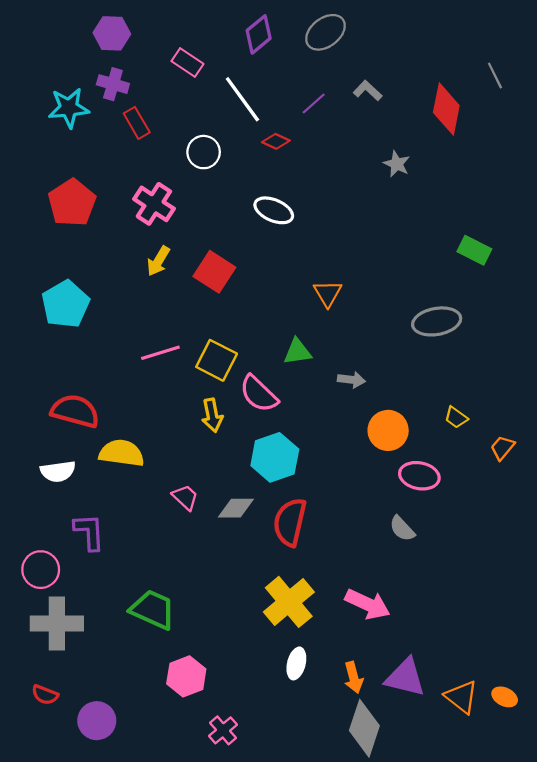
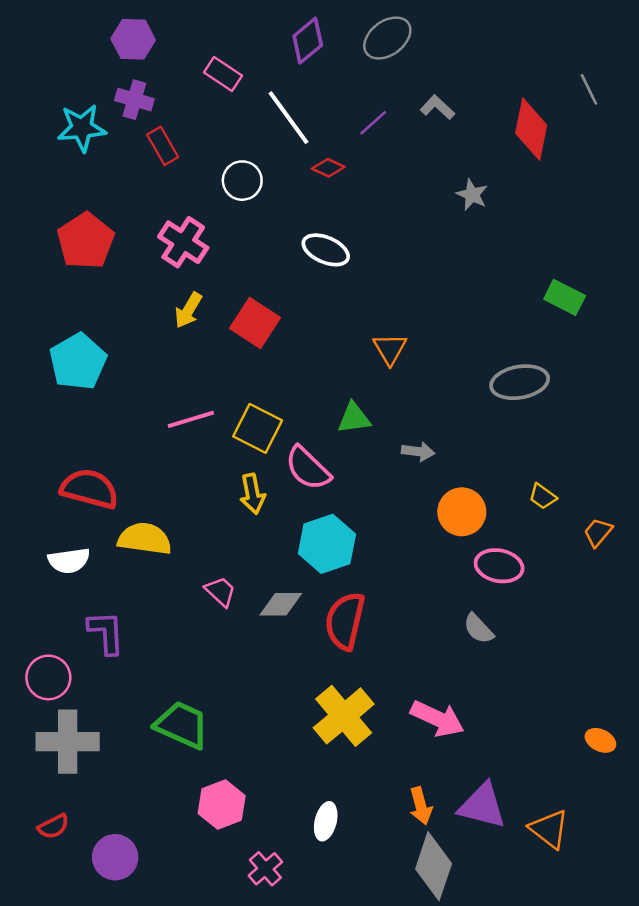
white ellipse: (296, 663) -> (326, 821), moved
red semicircle: (45, 695) -> (53, 826), turned -48
orange ellipse: (505, 697) -> (600, 740), moved

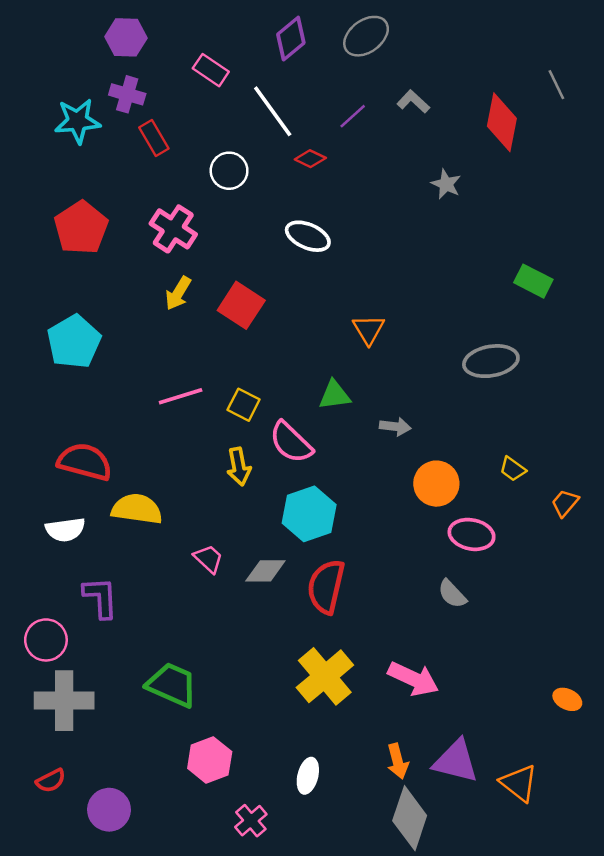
yellow square: (258, 428) -> (244, 405), size x0.7

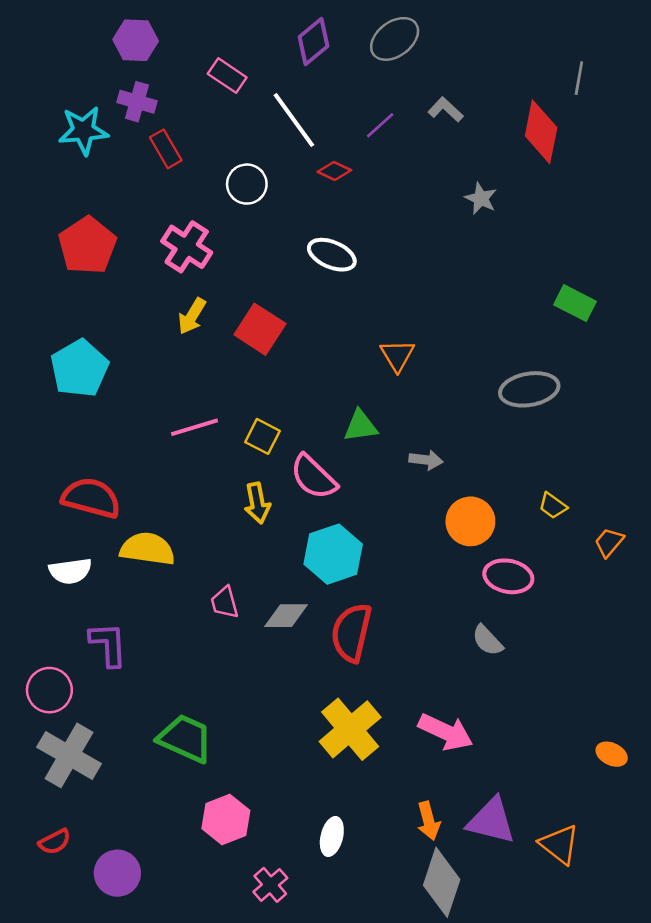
gray line: (556, 85) -> (579, 78), moved, turned 36
pink trapezoid: (208, 559) -> (225, 602), turned -148
gray cross: (64, 701) -> (69, 755), turned 30

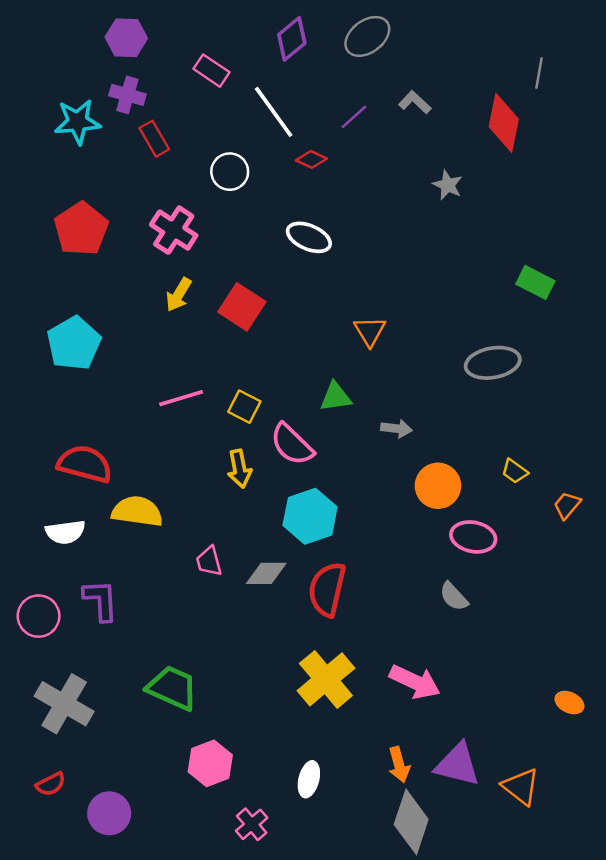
pink circle: (49, 690) -> (39, 616), moved

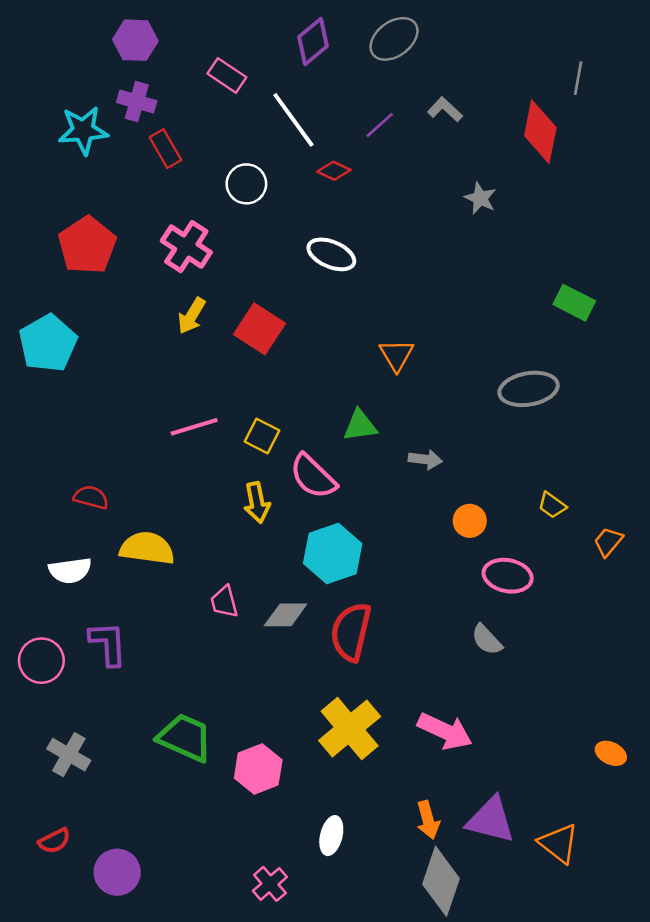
cyan pentagon: (74, 343) -> (48, 343), moved
red semicircle: (85, 464) -> (91, 497), size x0.6
orange circle: (438, 486) -> (470, 521), size x0.7
gray cross: (64, 704) -> (69, 755), size x0.7
pink hexagon: (210, 763) -> (258, 769), moved

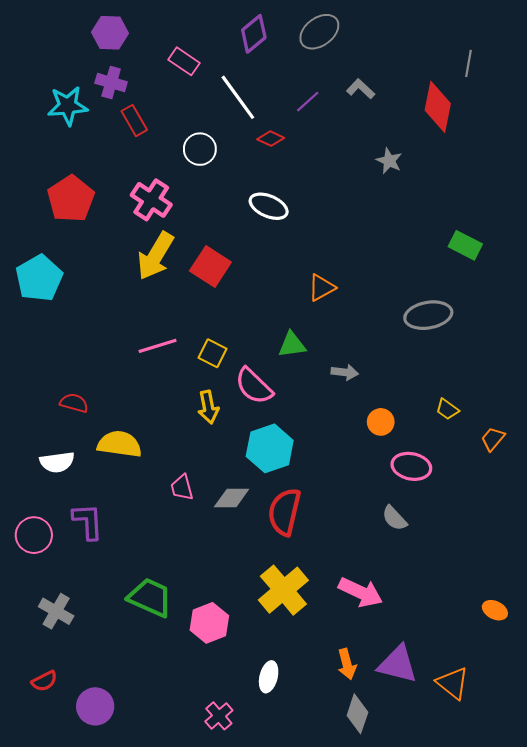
yellow arrow: (192, 316) -> (155, 256), size x1.6
orange triangle: (397, 355) -> (321, 288), turned 32
gray diamond: (441, 881) -> (357, 714), size x0.7

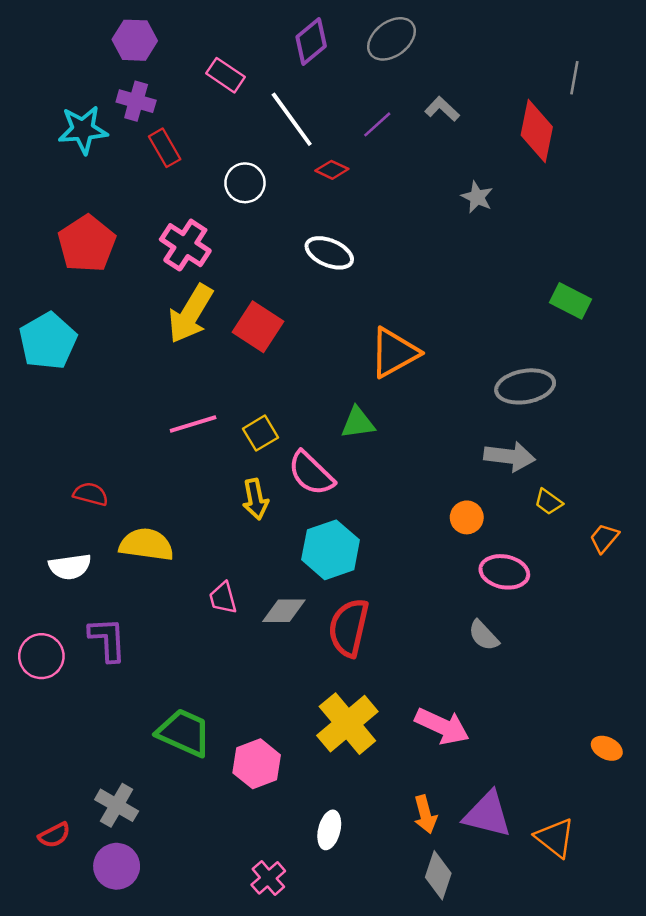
orange triangle: (321, 288) -> (394, 353), size x1.5
yellow square: (213, 353) -> (261, 433), turned 32
gray arrow: (345, 372) -> (510, 456), moved, size x1.5
gray cross: (56, 611) -> (117, 805), moved

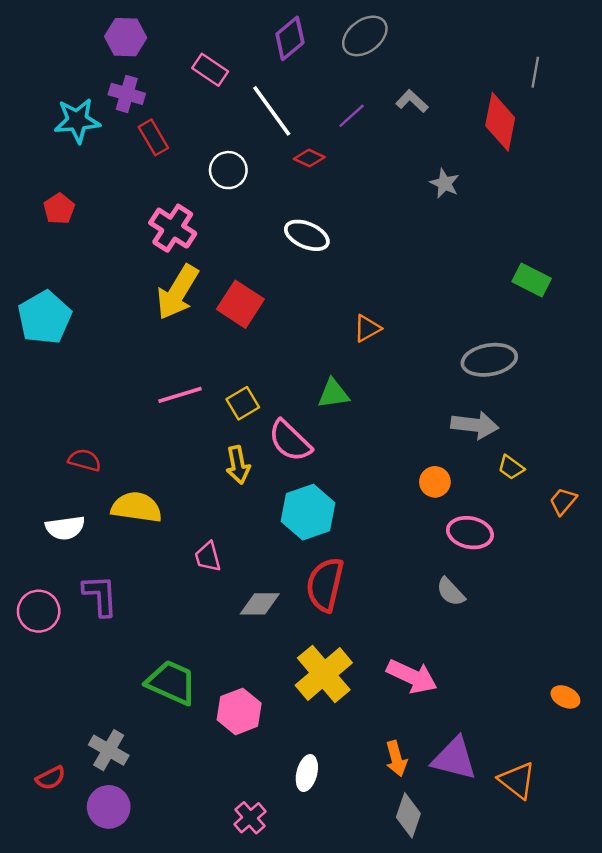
red pentagon: (87, 244) -> (59, 209), moved, size x0.6
orange triangle: (394, 353) -> (367, 328), size x0.6
gray diamond: (284, 611) -> (260, 604), moved

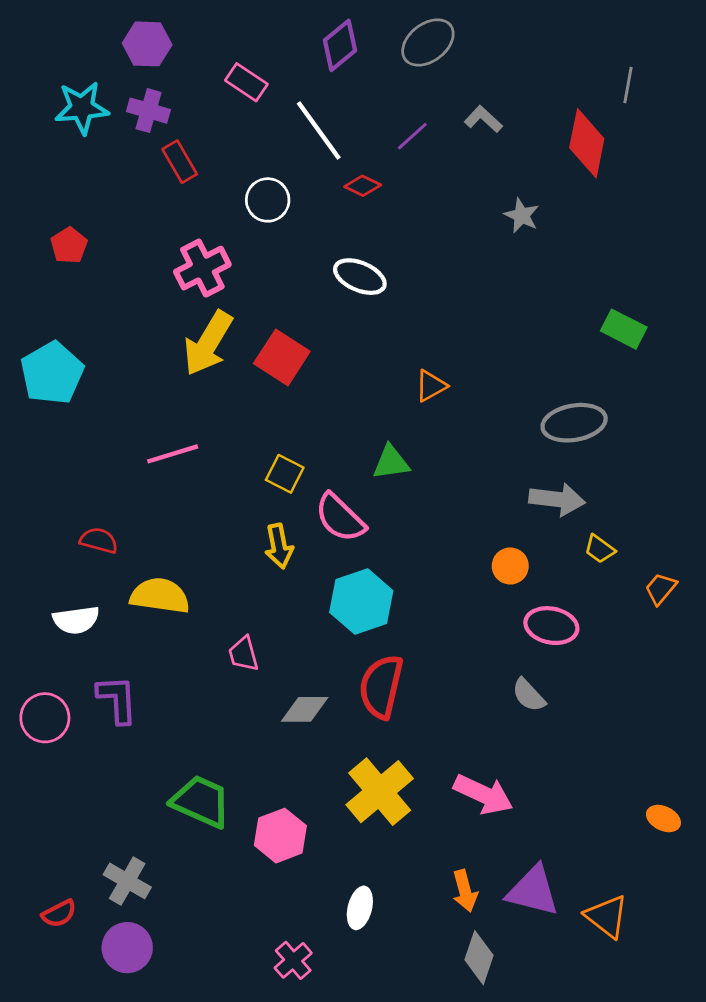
cyan star: (77, 121) -> (82, 108), moved
pink cross: (173, 228) -> (202, 268), turned 30
pink line: (180, 395) -> (173, 454), moved
yellow square: (243, 403) -> (285, 474), turned -32

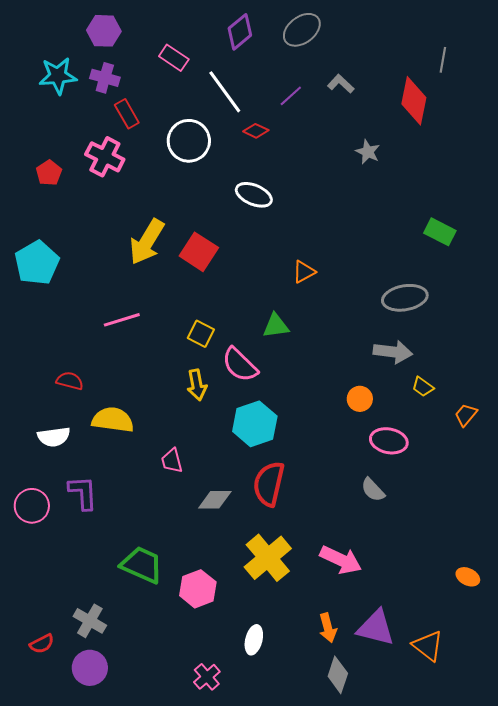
white circle: (268, 200) -> (189, 141), size x1.4
pink cross: (202, 268) -> (105, 157), moved, turned -36

